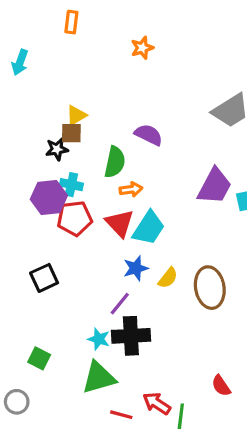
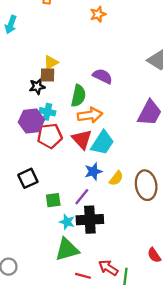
orange arrow: (131, 189) -> (90, 115), size x1.5
green square: (39, 358) -> (53, 200), moved, turned -35

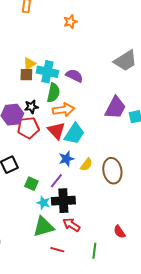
black star: (37, 87) -> (31, 107), moved
cyan cross: (47, 112) -> (47, 72), moved, size x1.5
green square: (53, 200) -> (31, 184), turned 32
red arrow: (108, 268) -> (71, 225), moved

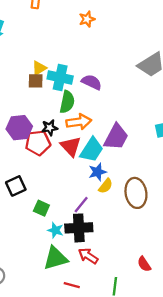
black star: (31, 107) -> (50, 128), moved
purple trapezoid: (115, 108) -> (116, 137), moved
blue star: (66, 159) -> (97, 172), moved
purple line: (56, 181) -> (81, 205), moved

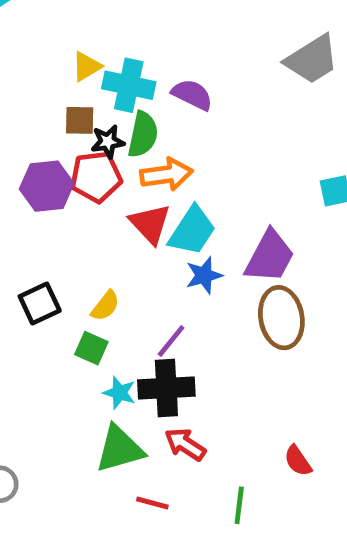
brown square: (36, 81) -> (80, 120), moved
black star: (50, 128) -> (108, 142), moved
purple trapezoid: (116, 137) -> (270, 257), moved
red pentagon: (38, 143) -> (96, 177), moved
yellow semicircle: (106, 186) -> (105, 306), moved

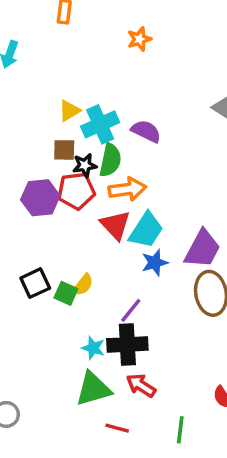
cyan cross: (129, 85) -> (100, 124), turned -36
green square: (91, 348) -> (66, 293), moved

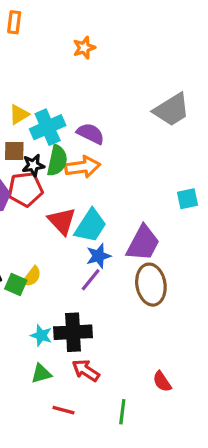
orange arrow: (127, 189) -> (83, 167), moved
purple line: (131, 310) -> (91, 280), moved
green triangle: (93, 389) -> (41, 374), size x0.6

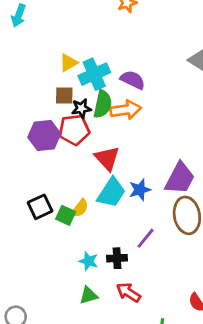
cyan trapezoid: (91, 226) -> (111, 193), moved
purple line: (91, 280) -> (146, 238), moved
black cross: (73, 332) -> (117, 258), size x0.6

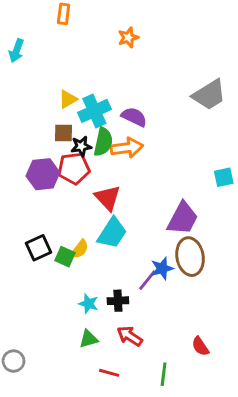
blue star: (140, 190) -> (162, 268), moved

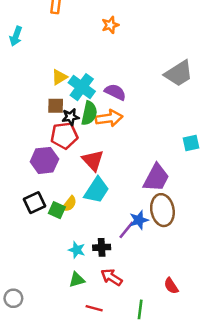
cyan cross: (94, 111) -> (82, 87), turned -30
purple hexagon: (43, 174) -> (44, 160), moved

